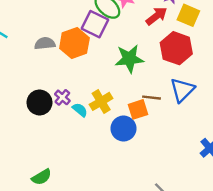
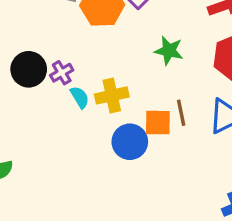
green star: (129, 59) -> (169, 51), size x0.7
brown line: (151, 98) -> (181, 113), turned 54

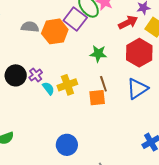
brown line: (181, 113) -> (103, 84), moved
blue circle: (130, 142) -> (67, 145), moved

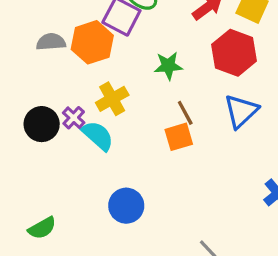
yellow cross: (67, 85) -> (112, 99), moved
cyan semicircle: (48, 88) -> (98, 136), size x1.5
blue circle: (67, 145) -> (126, 206), moved

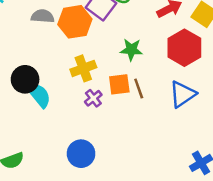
purple cross: (74, 118) -> (93, 98), moved
cyan semicircle: (98, 136) -> (39, 95), moved
orange square: (179, 137) -> (119, 84), moved

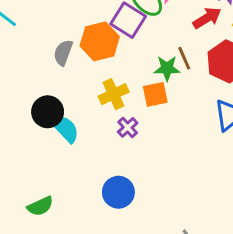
gray semicircle: (43, 16) -> (63, 53), moved, turned -70
orange square: (119, 84) -> (155, 94), moved
brown line: (139, 88) -> (184, 58), moved

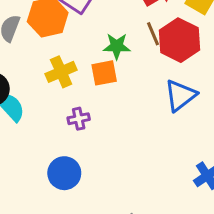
brown line: (184, 58) -> (153, 34), moved
purple cross: (128, 127) -> (79, 119), moved, turned 30

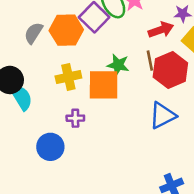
orange square: (104, 73) -> (104, 85), size x1.5
blue circle: (64, 173) -> (50, 147), moved

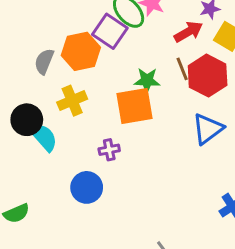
yellow cross: (68, 77) -> (72, 101), moved

